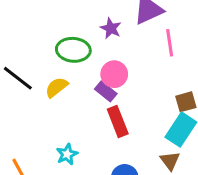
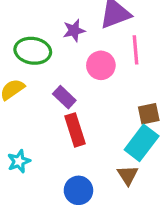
purple star: (111, 28) -> (74, 31), turned 30
pink circle: (114, 74) -> (101, 65), moved

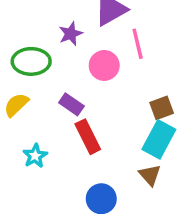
cyan star: (19, 161) -> (35, 156), moved

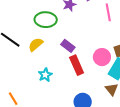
pink circle: (104, 65) -> (102, 57), moved

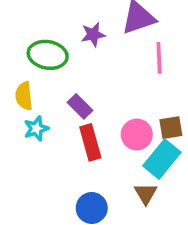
yellow semicircle: (36, 45) -> (24, 96), turned -63
cyan star: (45, 75) -> (36, 129), moved

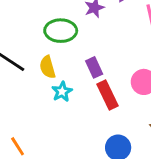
purple rectangle: (80, 106) -> (94, 67), turned 30

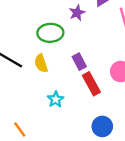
cyan star: (62, 92) -> (56, 99), moved

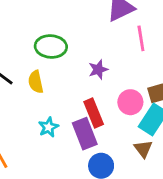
purple star: (77, 13) -> (98, 70), moved
purple rectangle: (79, 62) -> (85, 134), moved, size x1.5

